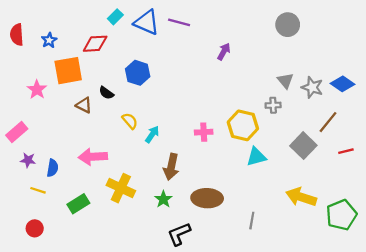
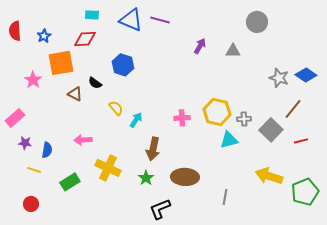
cyan rectangle: (115, 17) -> (92, 15), moved, turned 48
gray triangle: (285, 81) -> (233, 51), moved, turned -49
gray cross: (273, 105) -> (244, 119), moved
red line: (346, 151) -> (301, 141), moved
pink arrow: (93, 157) -> (83, 140), size x0.7

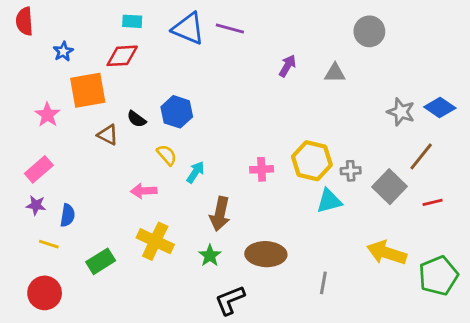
red semicircle: (15, 31) -> (24, 21), moved
blue hexagon: (123, 65) -> (177, 112), moved
pink rectangle: (15, 118) -> (39, 169), moved
pink arrow: (83, 140) -> (144, 191), moved
red circle: (31, 204) -> (45, 293), size x1.5

